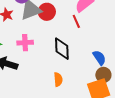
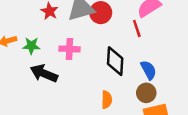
blue semicircle: (99, 58) -> (148, 70), moved
brown circle: (103, 75) -> (146, 93), moved

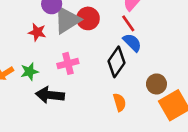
black diamond: (115, 61) -> (116, 62), turned 48
blue semicircle: (148, 70) -> (132, 43), moved

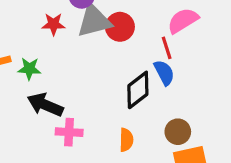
red star: (37, 32) -> (53, 24), turned -30
pink cross: (68, 63) -> (69, 132), moved

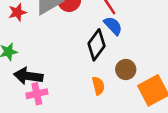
pink cross: (69, 132) -> (37, 94), moved
brown circle: (178, 132) -> (126, 69), moved

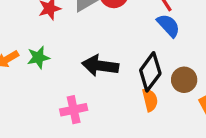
black diamond: (97, 45) -> (150, 72), moved
black arrow: (28, 76) -> (100, 66), moved

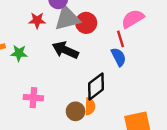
black arrow: (100, 66) -> (65, 50), moved
brown circle: (184, 80) -> (76, 111), moved

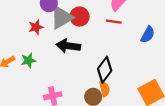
red line: (120, 39) -> (114, 22), turned -48
blue semicircle: (118, 57) -> (148, 35), moved, turned 72

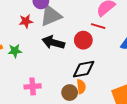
red circle: (80, 17) -> (83, 40), moved
black diamond: (105, 70) -> (84, 69), turned 35

